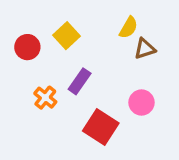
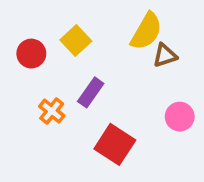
yellow semicircle: (128, 27) -> (146, 31), size x1.5
pink circle: (141, 103) -> (180, 117), moved

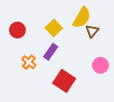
yellow square: (76, 41) -> (54, 28), moved
brown triangle: (165, 55) -> (92, 31), turned -32

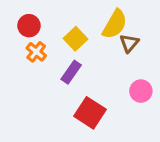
red circle: (17, 30) -> (29, 26), moved
orange cross: (29, 62) -> (36, 52), moved

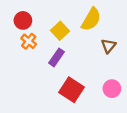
brown triangle: (129, 43) -> (108, 46), moved
pink circle: (141, 91) -> (112, 89), moved

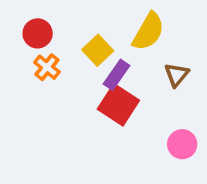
purple rectangle: (56, 57) -> (116, 75), moved
red square: (71, 90) -> (118, 105), moved

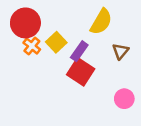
red circle: (38, 33) -> (25, 23), size x1.5
yellow square: (98, 50) -> (56, 42), moved

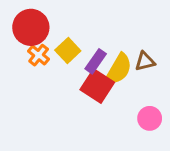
yellow semicircle: (101, 22) -> (119, 69), moved
brown triangle: (120, 51) -> (145, 61), turned 36

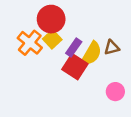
red circle: (31, 27) -> (51, 19), moved
orange cross: (39, 55) -> (30, 43), size x1.5

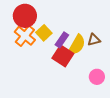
red circle: (51, 19) -> (25, 16), moved

